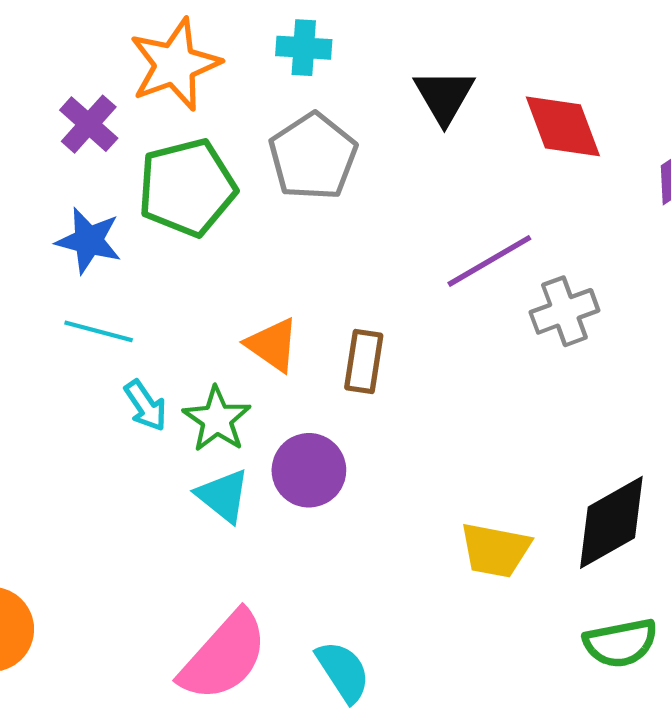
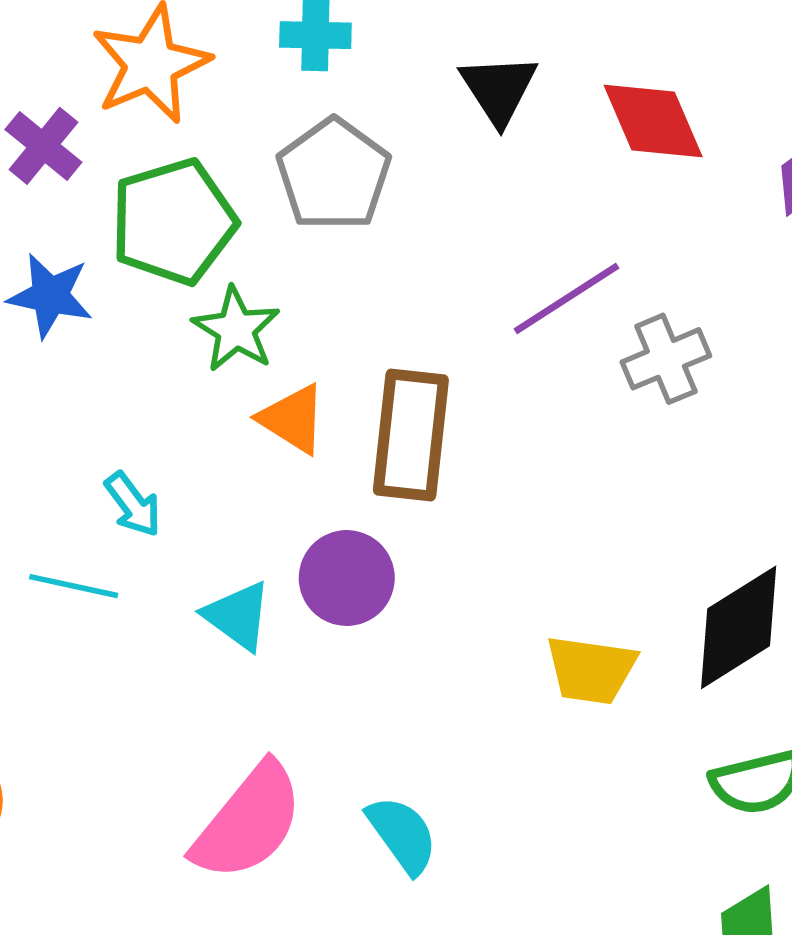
cyan line: (99, 331) -> (74, 586), moved
brown rectangle: (364, 361) -> (411, 435), size x1.6
green star: (217, 419) -> (236, 329), moved

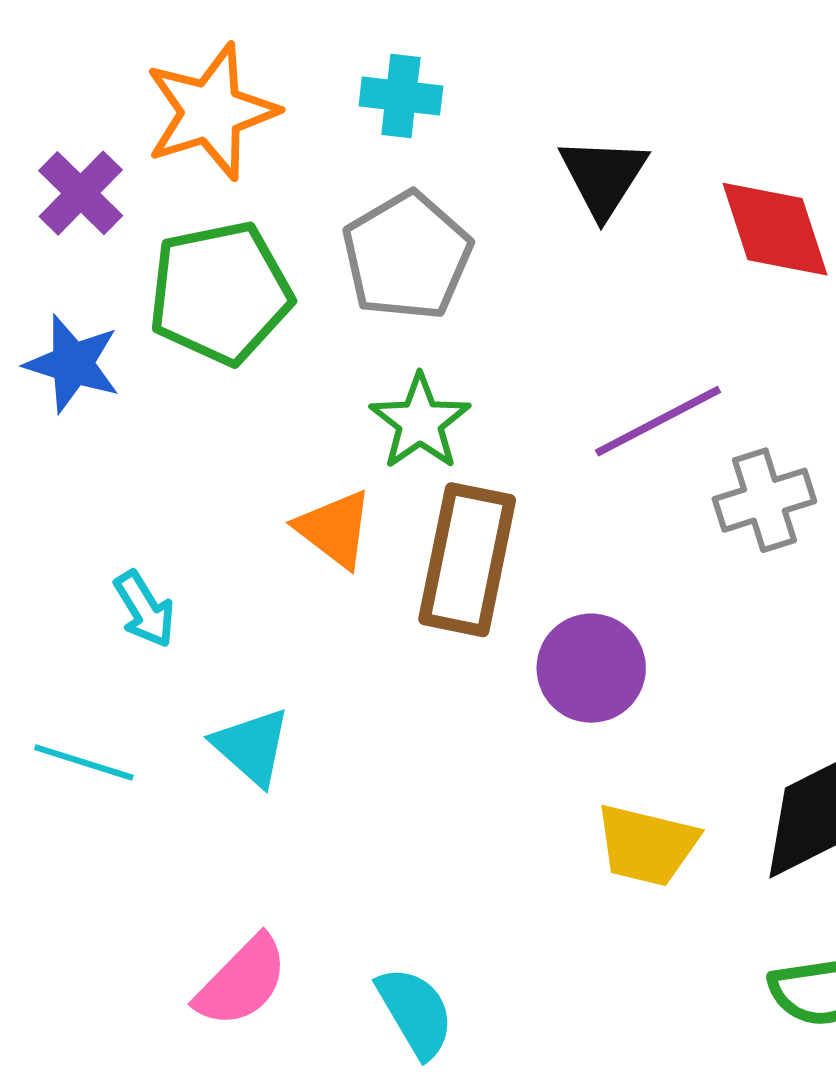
green star: (236, 329) -> (420, 422), moved
purple circle: (347, 578) -> (591, 668), moved
cyan line: (74, 586) -> (84, 762), moved
pink semicircle: (248, 822) -> (242, 981), size x0.7

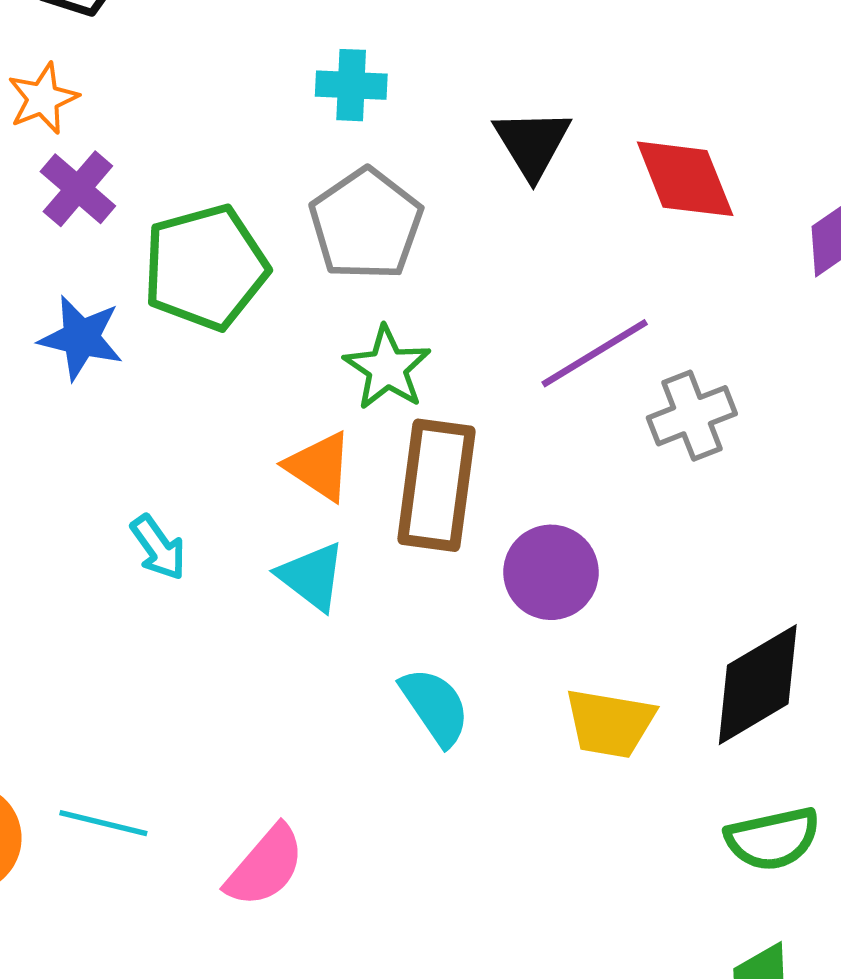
orange star: (211, 112) -> (43, 99), moved, size x0.6
cyan triangle: (252, 747) -> (312, 576), moved
cyan line: (84, 762) -> (103, 823), moved
cyan semicircle: (415, 1012) -> (435, 706), moved

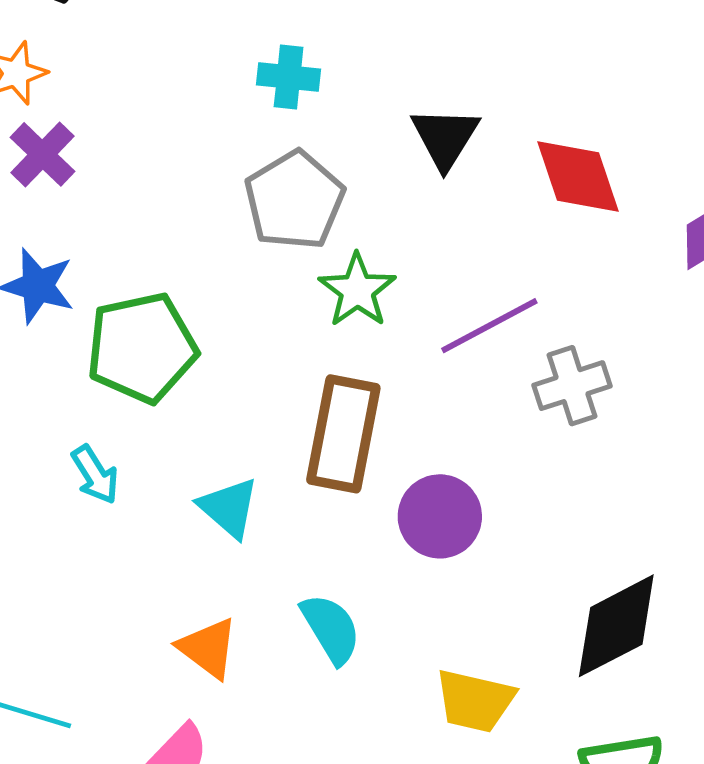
green pentagon: (205, 267) -> (142, 348), moved
green star: (387, 368) -> (357, 290), moved
orange triangle: (319, 466) -> (208, 648), moved
yellow trapezoid: (610, 723) -> (475, 701), moved

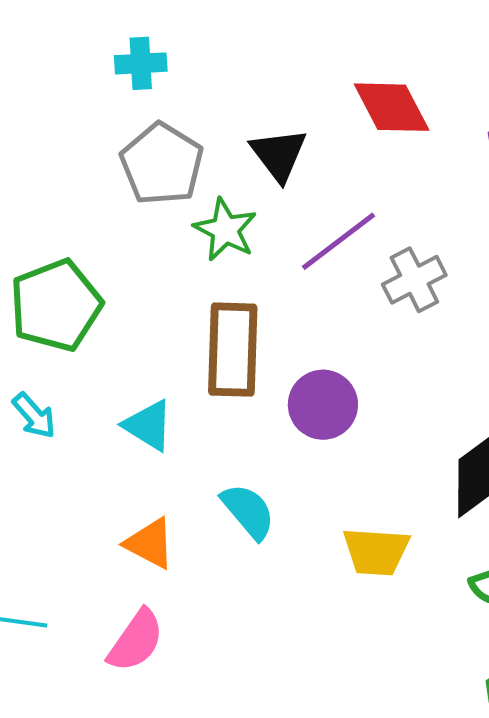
black triangle: (445, 138) -> (279, 155), moved

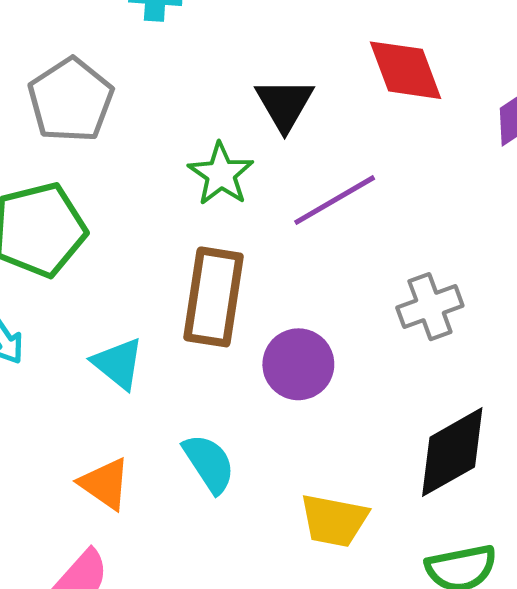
gray pentagon: (162, 164) -> (71, 100), moved
gray cross: (414, 280) -> (430, 307), moved

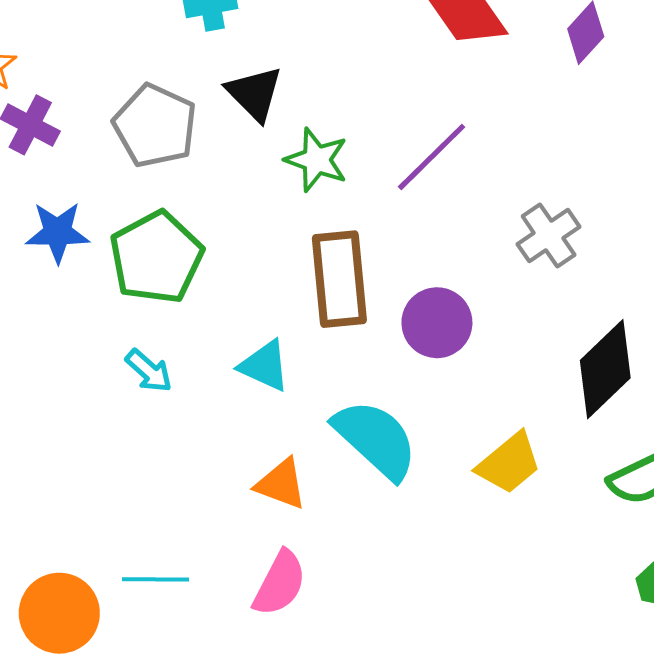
black triangle: (285, 104) -> (254, 93), moved
cyan semicircle: (209, 463) -> (376, 439), size x1.5
yellow trapezoid: (334, 520) -> (509, 463), turned -36

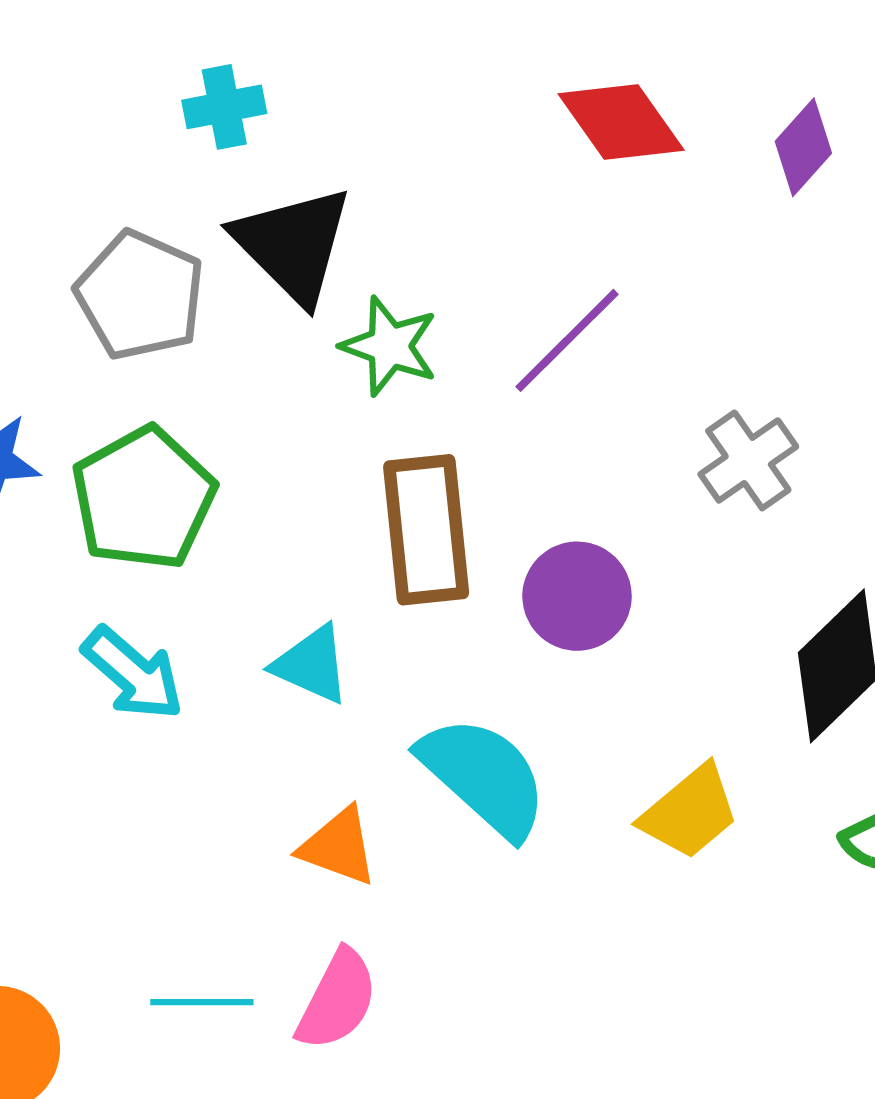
black triangle: (254, 93) -> (293, 244), size x1.4
cyan arrow: (149, 371) -> (133, 674), size x1.4
cyan line: (155, 579) -> (202, 1002), moved

